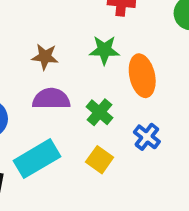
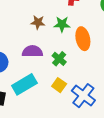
brown star: (45, 57) -> (38, 22), moved
blue cross: (147, 137) -> (83, 96), moved, size x1.6

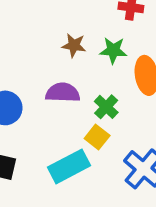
cyan rectangle: (24, 84) -> (69, 166), moved
yellow square: (59, 85) -> (97, 137), moved

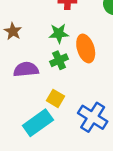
brown star: (74, 45) -> (13, 31), moved, turned 30
green cross: (106, 107) -> (59, 60), moved, turned 30

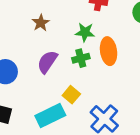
purple semicircle: (26, 69) -> (47, 62), turned -60

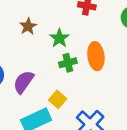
green star: (85, 32) -> (59, 38), moved, turned 30
purple semicircle: (47, 62) -> (23, 82), moved

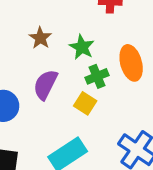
purple semicircle: (23, 82) -> (45, 85), moved
yellow square: (58, 99) -> (85, 103), moved

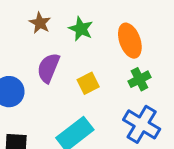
green cross: (97, 76) -> (139, 79), moved
yellow square: (85, 103) -> (88, 83), turned 35

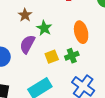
green star: (81, 29) -> (44, 28), moved
green cross: (139, 79) -> (72, 56), moved

